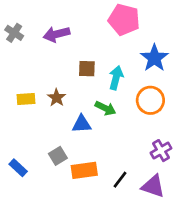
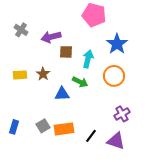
gray cross: (14, 33) -> (21, 30), moved
purple arrow: (56, 34) -> (51, 37), moved
gray square: (58, 156) -> (43, 126), moved
blue rectangle: (18, 168) -> (14, 127), turned 64

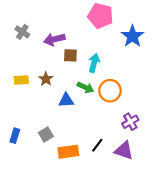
blue star: (117, 44) -> (132, 36), moved
orange circle: (114, 76) -> (110, 91), moved
orange rectangle: (64, 129) -> (68, 152), moved

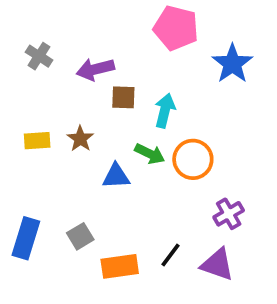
blue rectangle: (15, 136) -> (26, 238), size x1.5

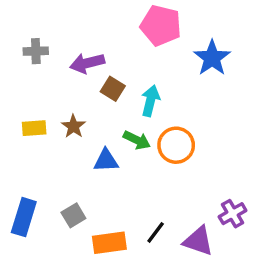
gray cross: (39, 56) -> (36, 51), turned -35
brown square: (123, 97) -> (113, 89), turned 30
purple cross: (229, 214) -> (233, 214), moved

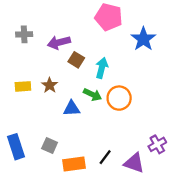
gray square: (73, 215) -> (50, 146), turned -35
blue rectangle: (24, 217) -> (16, 147), turned -35

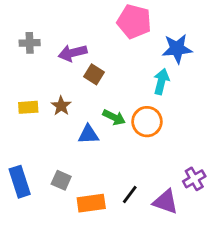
blue star: (143, 39) -> (177, 49), turned 30
cyan arrow: (102, 68) -> (161, 82), moved

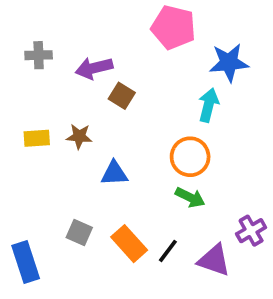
brown star: (61, 106) -> (79, 136), turned -30
green arrow: (114, 117) -> (190, 197), moved
blue rectangle: (20, 182) -> (26, 262), moved
orange rectangle: (91, 203) -> (129, 244), moved, turned 56

